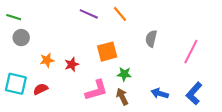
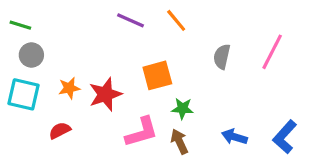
pink line: (191, 52) -> (272, 52), moved
red star: (72, 64) -> (105, 94), size x1.5
cyan square: (16, 84) -> (24, 94), moved

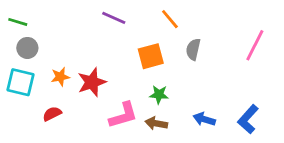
orange line: (176, 20) -> (170, 19), moved
pink line: (272, 52) -> (255, 45), moved
orange square: (157, 75) -> (151, 56), moved
brown arrow: (179, 142) -> (156, 123), turned -55

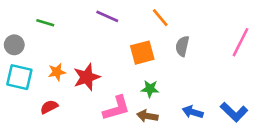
green line: (18, 22) -> (45, 23), moved
gray circle: (27, 48) -> (14, 45), moved
blue L-shape: (248, 119) -> (234, 112), turned -88

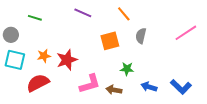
pink line: (241, 42) -> (186, 33), turned 30
green star: (150, 89) -> (127, 69), moved
red semicircle: (49, 107) -> (38, 83), size x1.6

